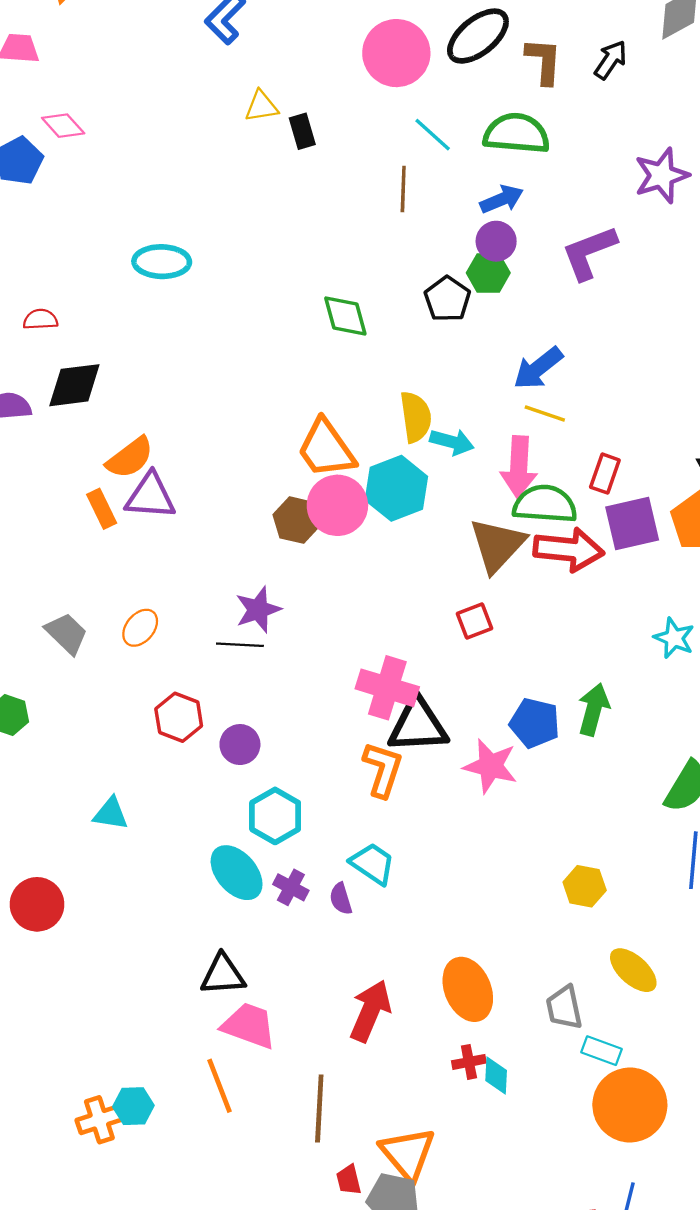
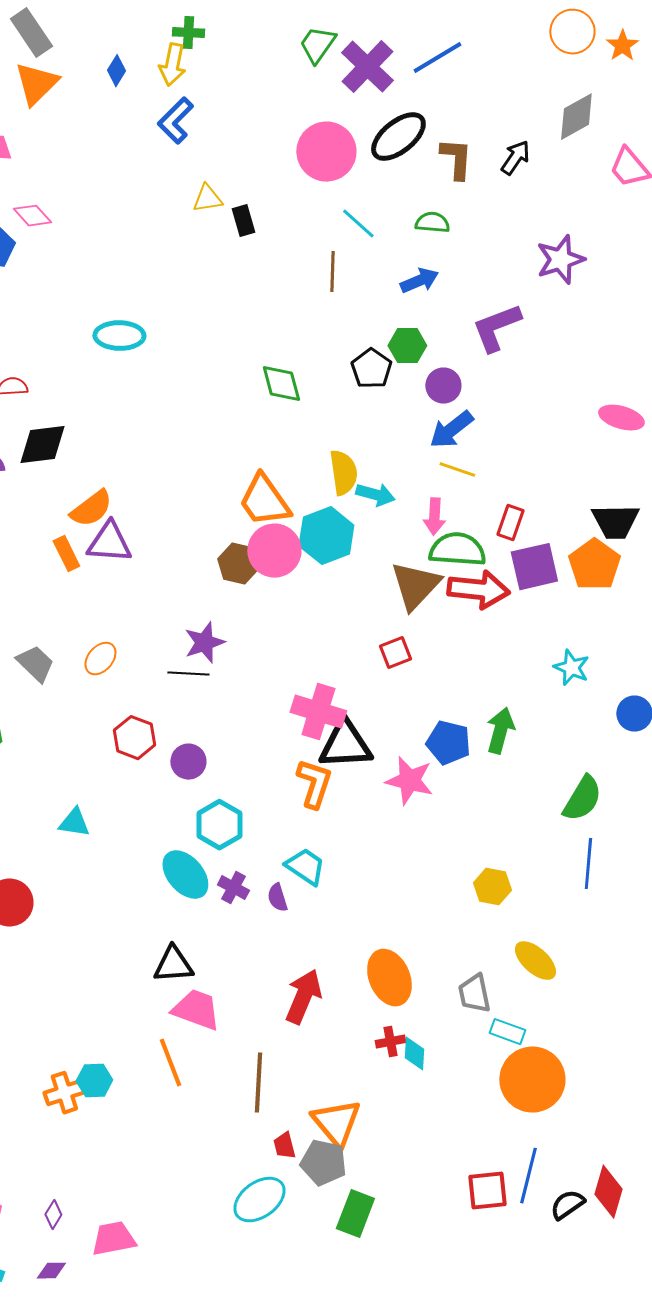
green semicircle: (517, 134) -> (432, 223), size x0.6
purple circle: (496, 241) -> (443, 386), moved
pink arrow: (519, 467) -> (434, 517), size x0.7

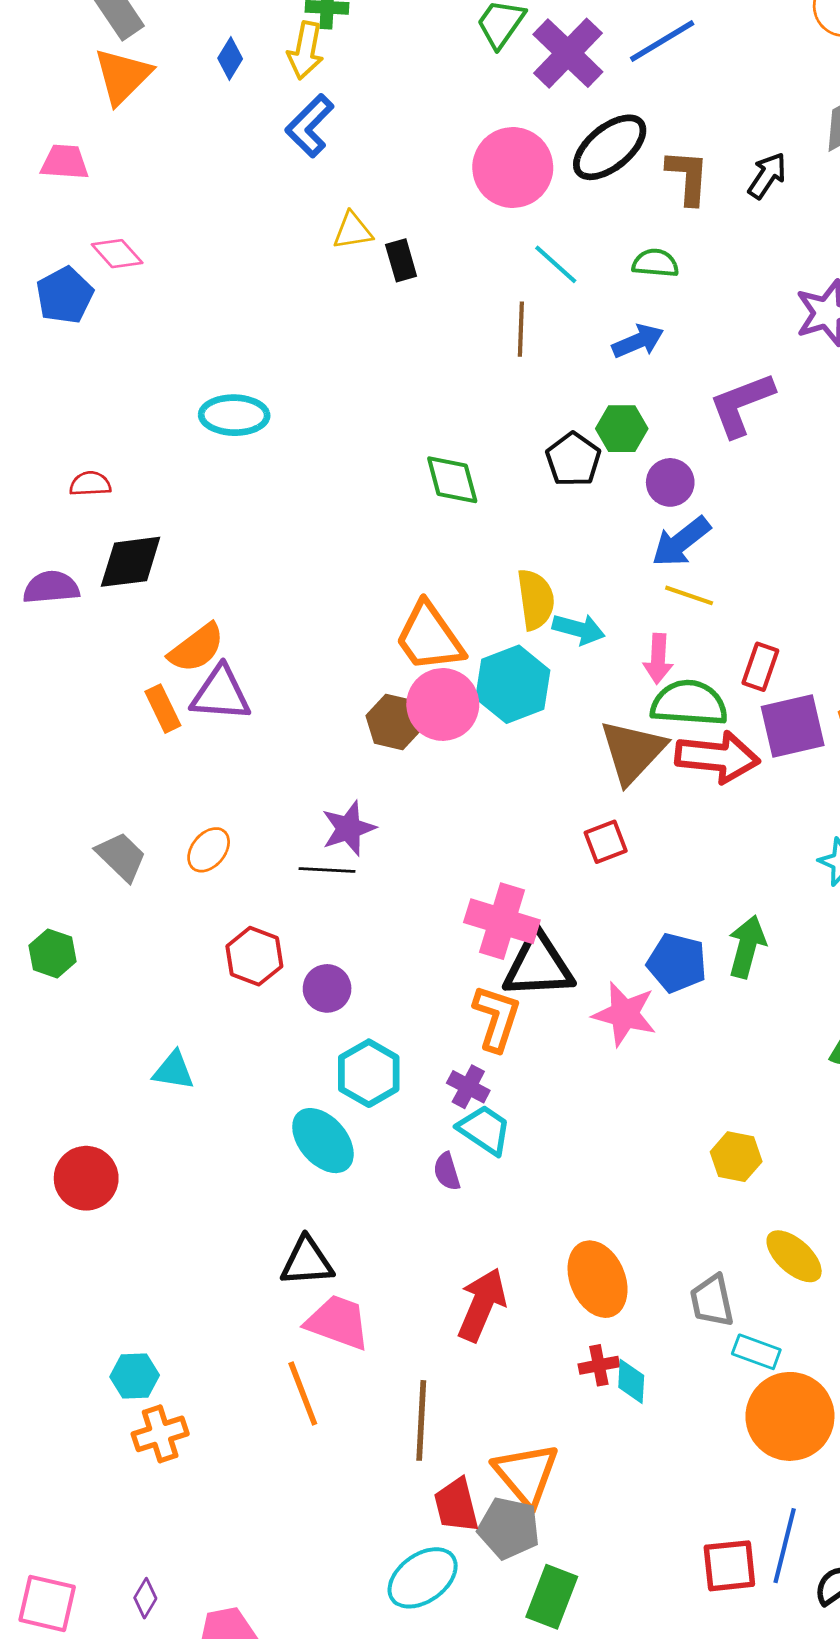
purple cross: (233, 888) -> (468, 1087), moved
cyan hexagon: (94, 1081) -> (135, 1376), moved
red trapezoid: (284, 1146) -> (456, 1505), size x1.5

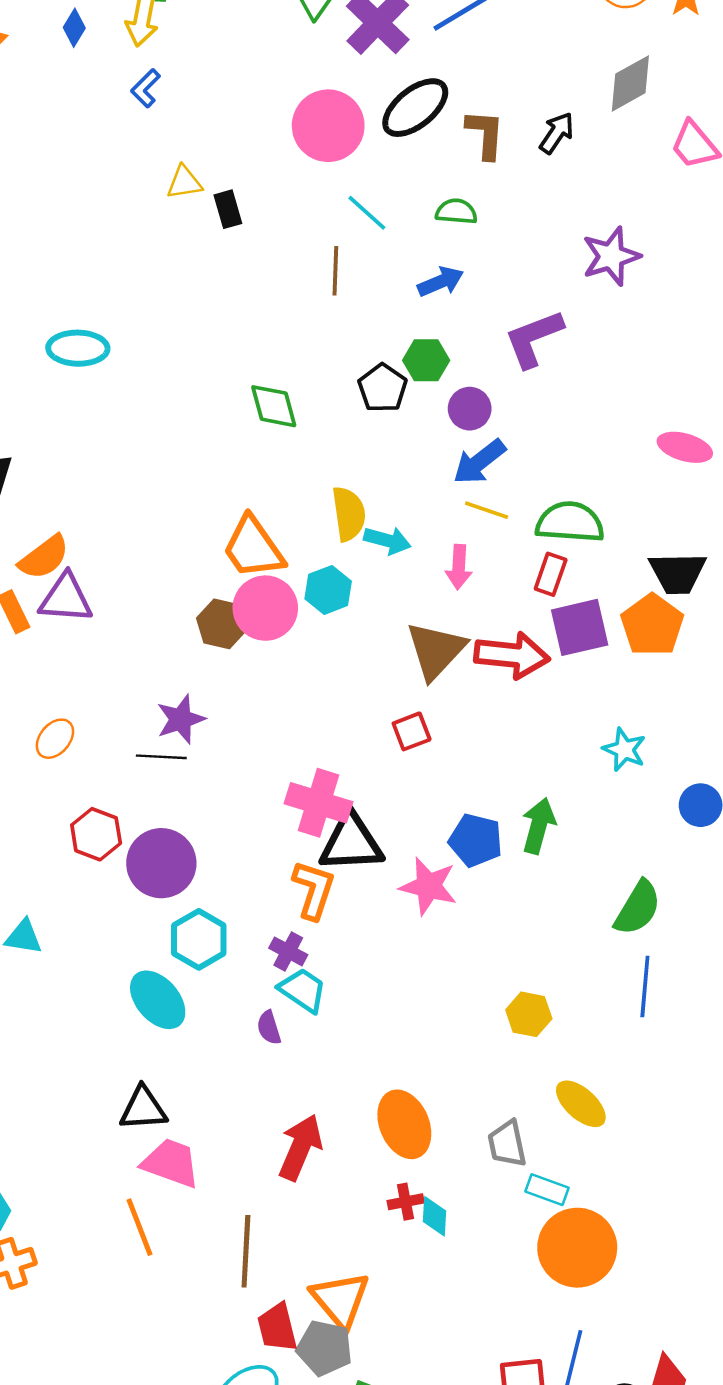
blue L-shape: (310, 126) -> (146, 88), size x0.7
cyan hexagon: (513, 684) -> (328, 590), size x0.7
green semicircle: (689, 703) -> (570, 522), moved
purple circle: (327, 988) -> (161, 863), size x1.6

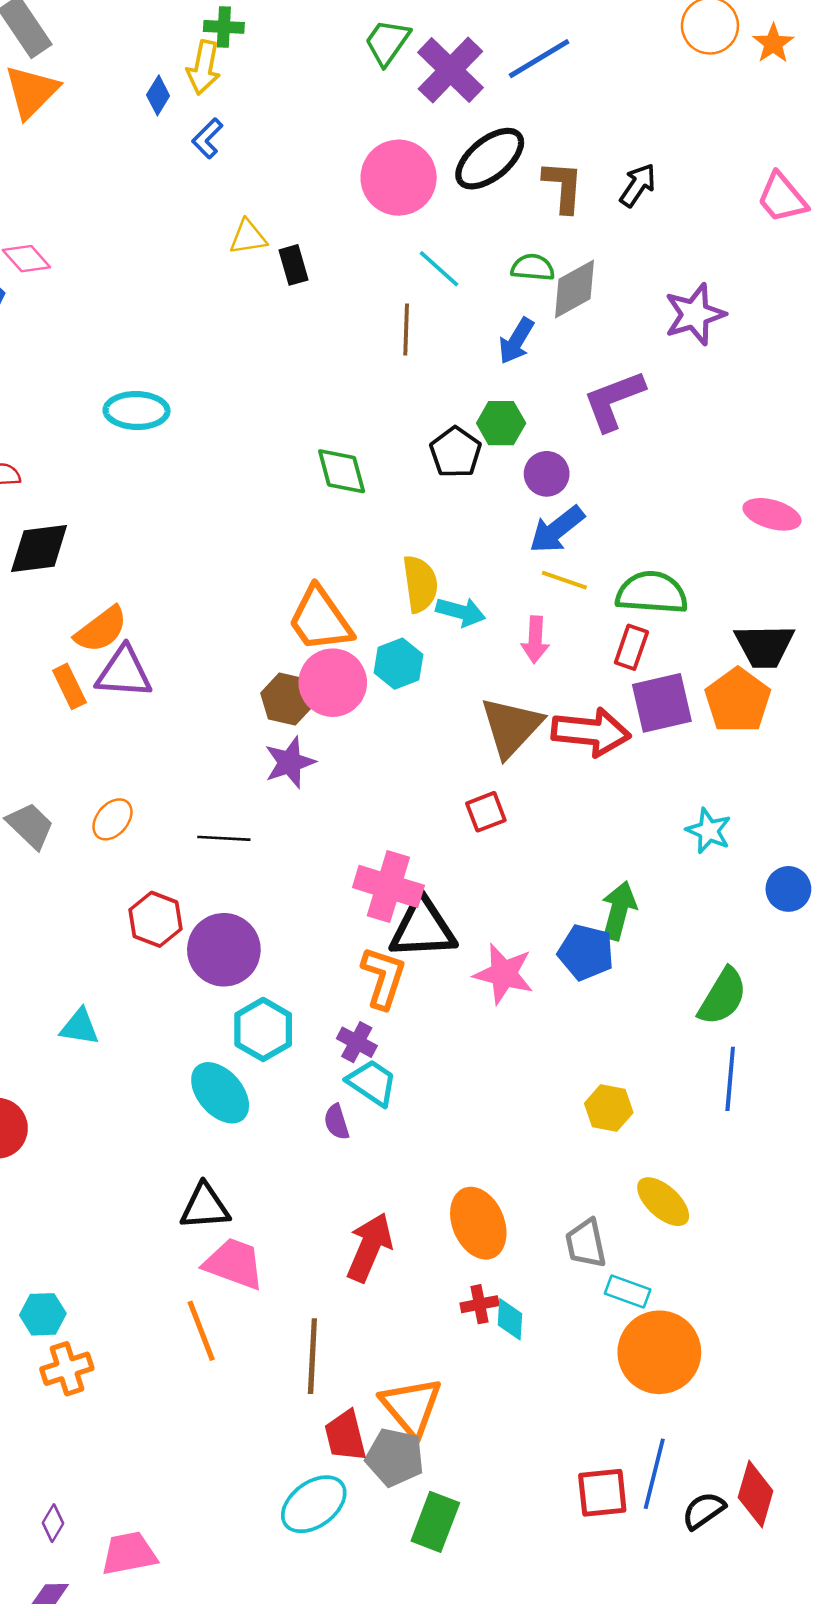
blue diamond: (74, 28) -> (158, 95), moved
gray diamond: (630, 83) -> (575, 289), moved
blue arrow: (441, 282) -> (516, 341), turned 144
purple star: (181, 719) -> (290, 762), moved
blue pentagon: (476, 840) -> (586, 952), moved

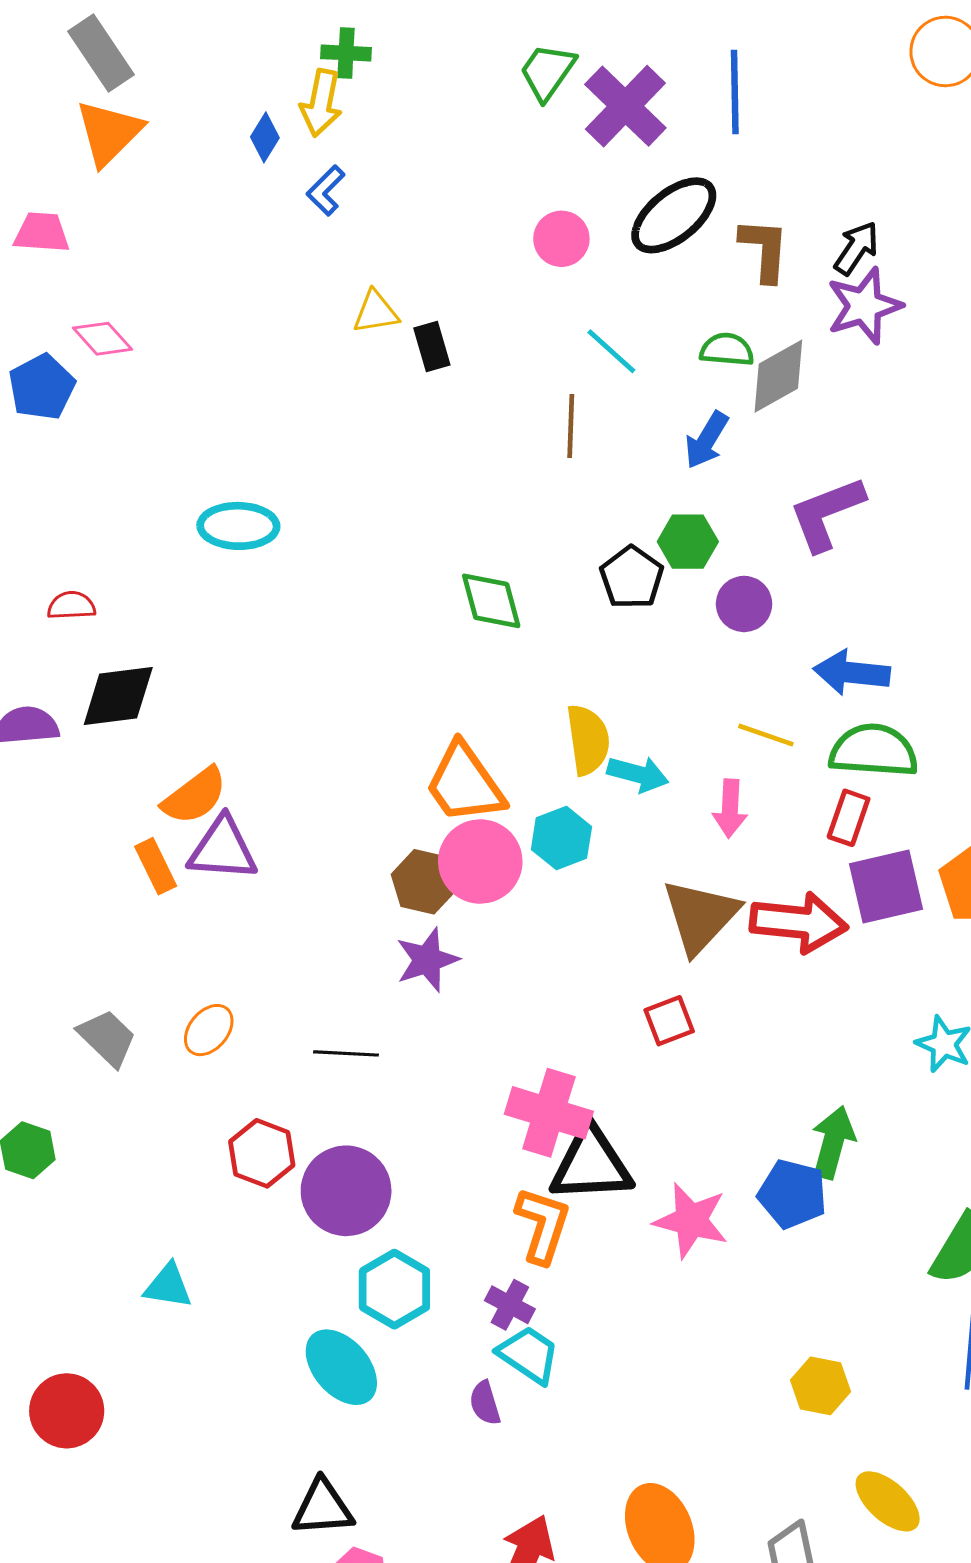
blue line: (539, 59) -> (735, 92), turned -60
pink circle: (399, 178) -> (561, 239), size x0.6
purple star: (695, 314) -> (864, 306), moved
blue arrow: (557, 529) -> (852, 673), moved, turned 44

